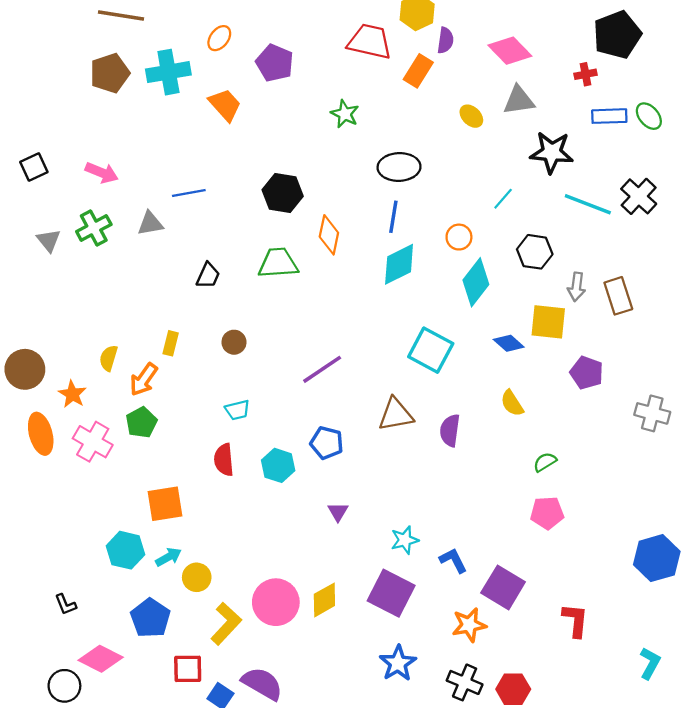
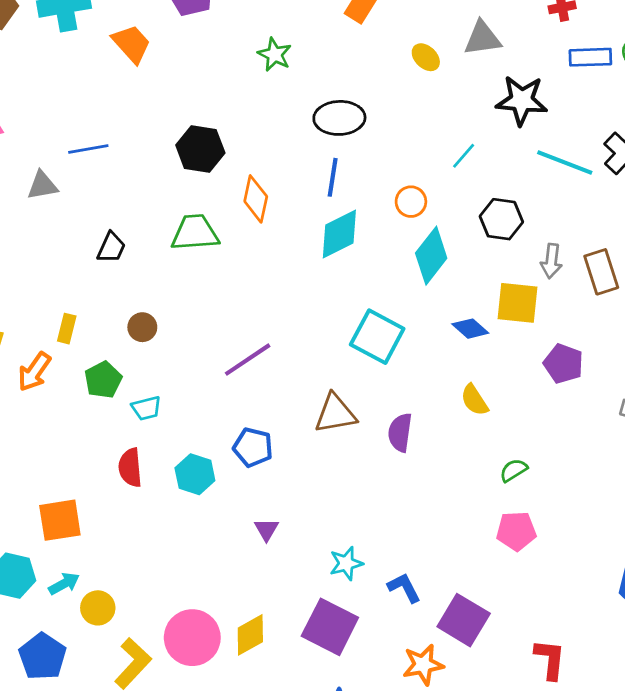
green pentagon: (141, 422) -> (103, 380), moved

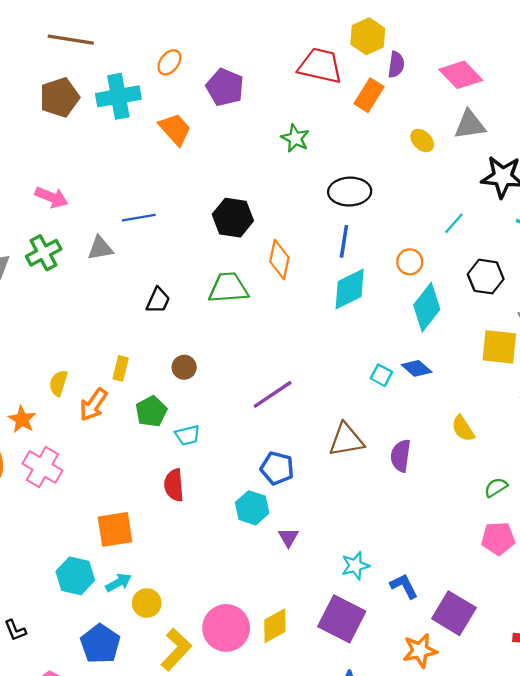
blue diamond: (470, 329) -> (417, 368), moved
cyan square: (377, 337) -> (381, 375), size x0.5
cyan hexagon: (195, 474) -> (252, 508), moved

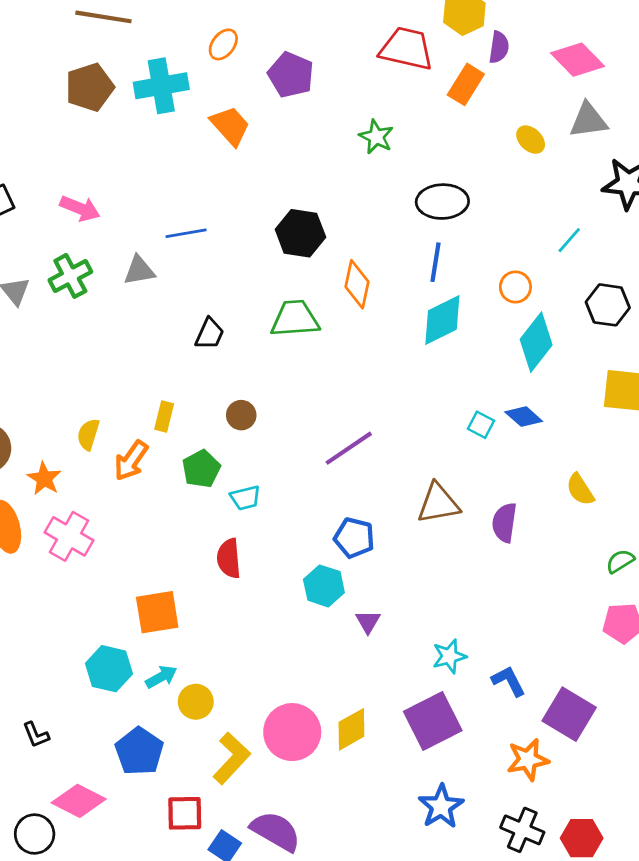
purple square: (342, 619) -> (433, 721), turned 36

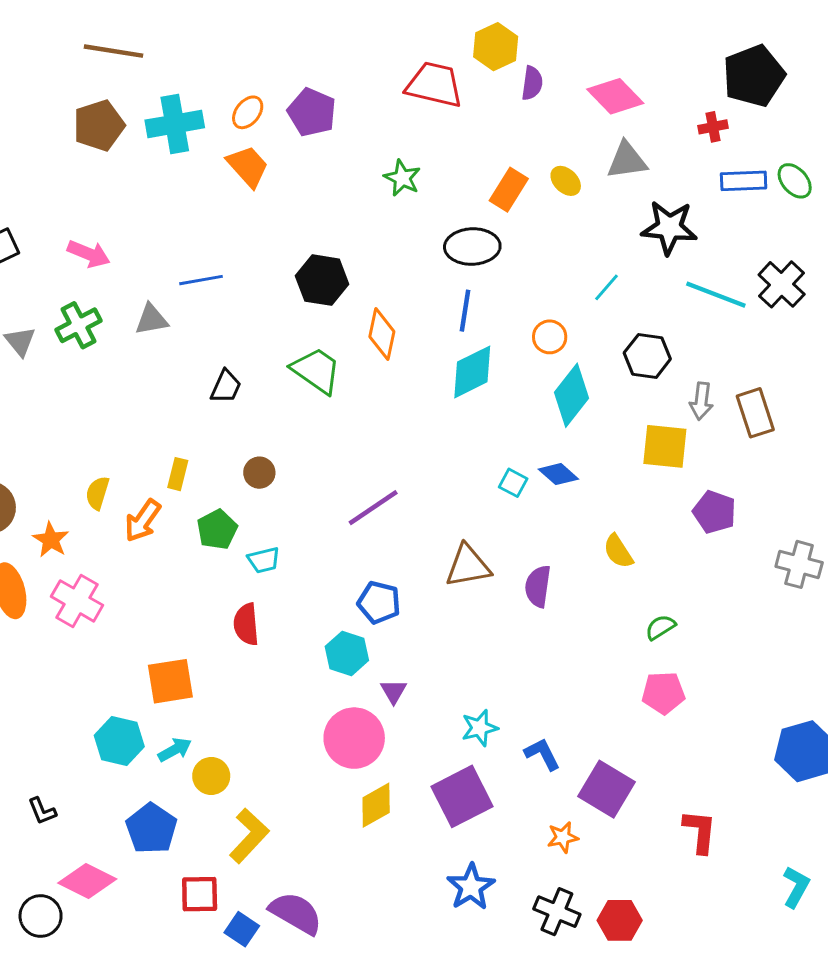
orange ellipse: (223, 44) -> (248, 112), moved
orange rectangle: (466, 84) -> (509, 190), moved
green trapezoid: (295, 319) -> (316, 370), turned 39
pink circle: (292, 732) -> (354, 738), moved
orange star: (528, 760) -> (563, 837), size x0.7

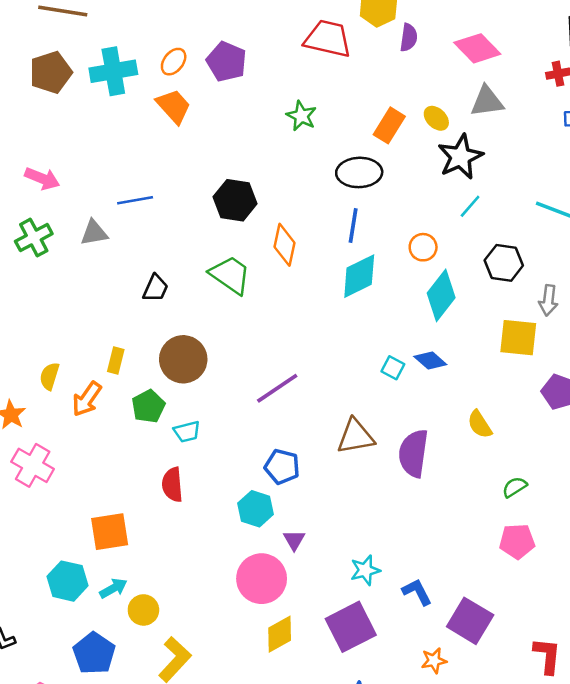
black star: (669, 228) -> (460, 157), moved, turned -30
brown circle: (259, 473) -> (183, 359), size x1.8
purple semicircle: (538, 586) -> (413, 453), size x1.4

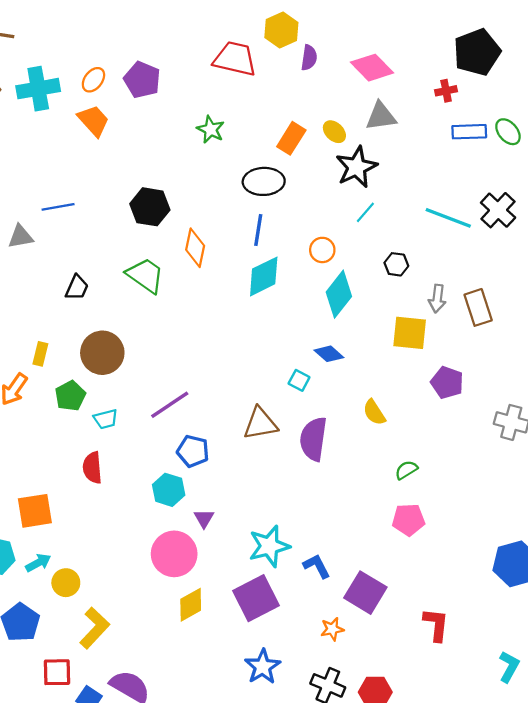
black hexagon: (504, 263) -> (396, 264), size x0.7
cyan square: (393, 368) -> (299, 380), moved
purple line: (277, 388) -> (170, 405), moved
cyan star: (365, 570) -> (269, 546), size x1.5

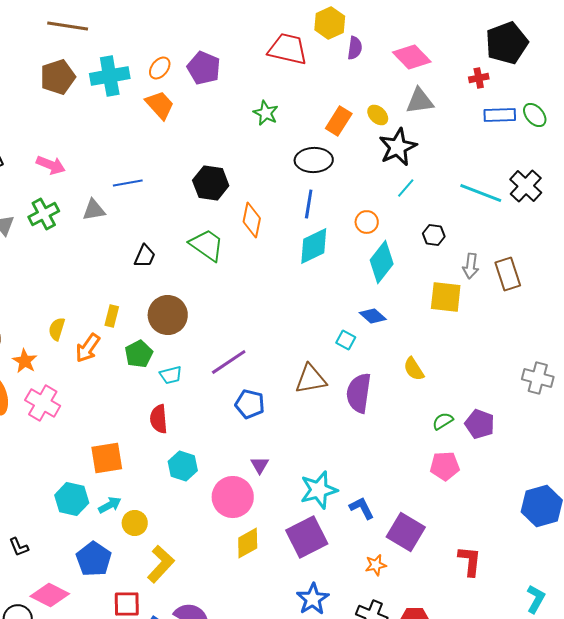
purple pentagon: (447, 383) -> (480, 424), moved
cyan hexagon: (169, 490) -> (183, 466), moved

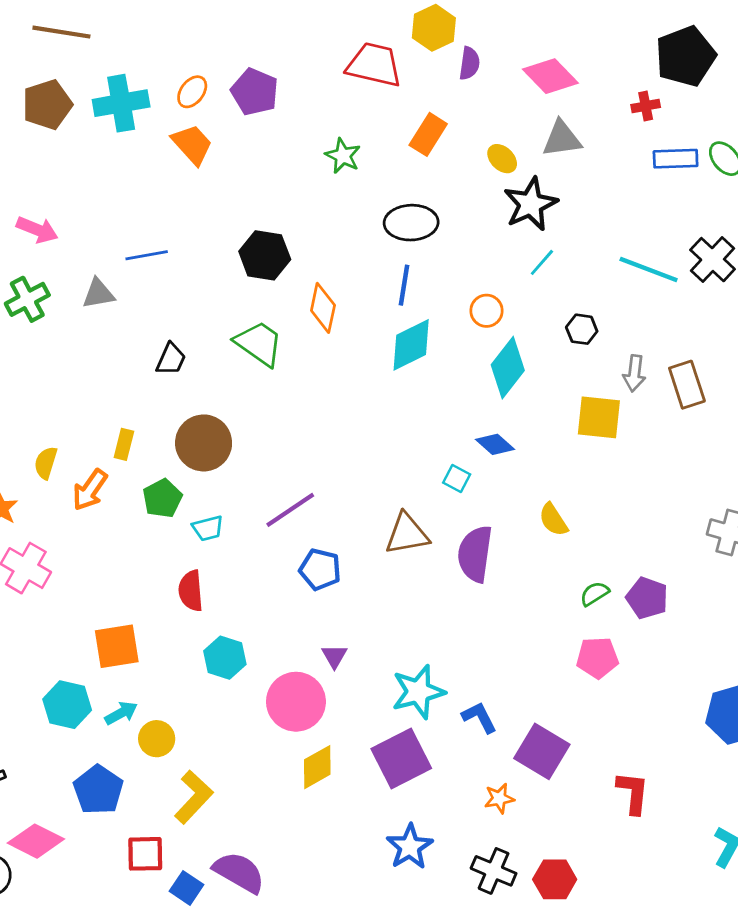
orange rectangle: (339, 121) -> (428, 134), moved

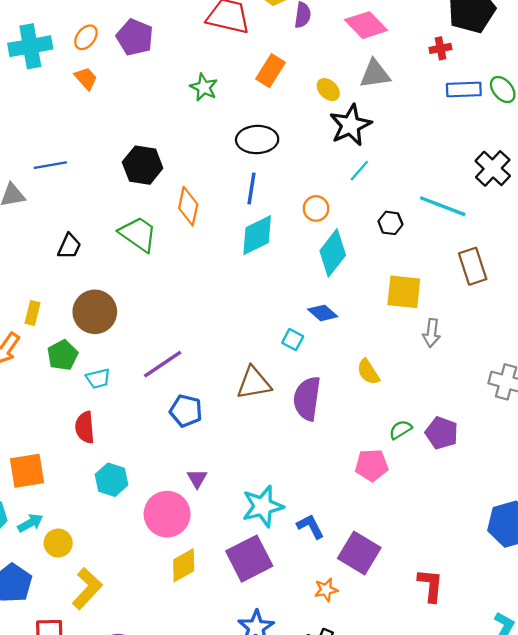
orange trapezoid: (192, 144) -> (86, 78), size x0.7
cyan line: (649, 270) -> (443, 206), moved
gray arrow: (634, 373) -> (432, 333), moved
pink pentagon: (597, 658) -> (372, 465), moved

